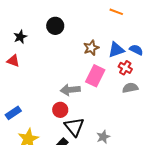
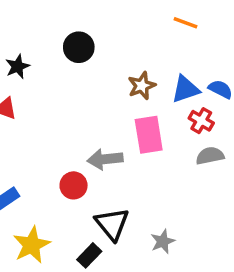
pink rectangle: (95, 76) -> (149, 135), turned -35
red circle: (60, 110) -> (74, 185), moved

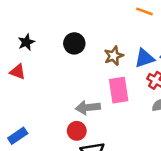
black circle: (79, 47) -> (74, 43), moved
red circle: (74, 185) -> (77, 131), moved

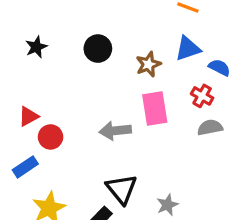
blue triangle: (144, 58) -> (188, 49), moved
red triangle: (18, 72) -> (28, 116), moved, turned -49
red circle: (77, 131) -> (51, 137), moved

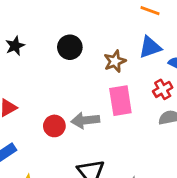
red cross: (202, 96) -> (163, 89), turned 30
red circle: (51, 137) -> (54, 126), moved

